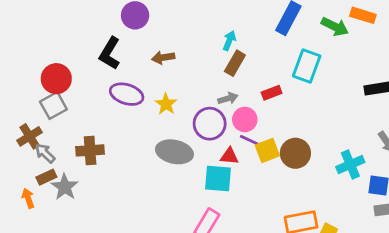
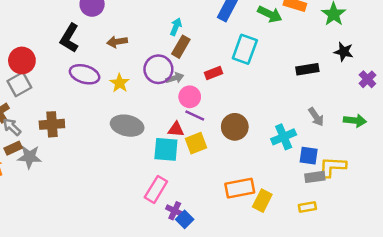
purple circle: (210, 124) -> (158, 69), moved
yellow square: (267, 150) -> (196, 143), moved
gray star: (65, 187) -> (29, 157), turned -30

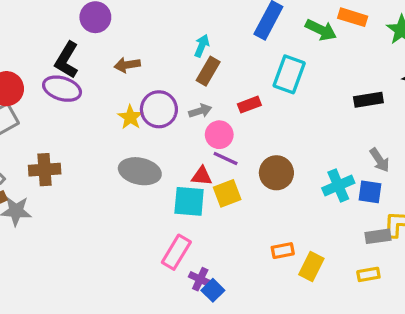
purple circle: (158, 69) -> (159, 109), moved
purple ellipse: (85, 74) -> (62, 89), moved
blue square: (309, 156) -> (370, 192), moved
orange rectangle: (240, 188) -> (283, 251), size x0.6

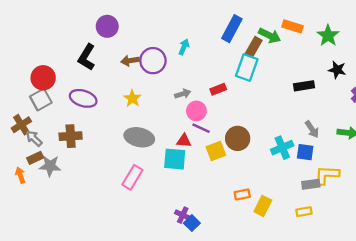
brown rectangle: (208, 71) -> (254, 47), moved
purple ellipse: (62, 89) -> (83, 98), moved
purple circle: (159, 109) -> (153, 61), moved
yellow square: (227, 193) -> (216, 151), moved
pink rectangle: (176, 252) -> (132, 177), moved

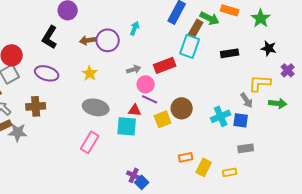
black rectangle: (304, 86) -> (230, 53), moved
red rectangle: (218, 89) -> (165, 65), size x1.5
yellow L-shape: (327, 175) -> (260, 83), moved
yellow rectangle: (304, 212) -> (230, 172), moved

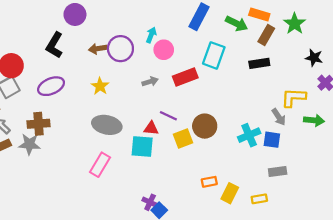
brown rectangle: (196, 28) -> (266, 35), moved
black star: (269, 48) -> (314, 58), moved
purple ellipse: (47, 73) -> (51, 86), turned -40
pink circle: (146, 84) -> (164, 50), moved
gray star: (18, 132) -> (29, 144), moved

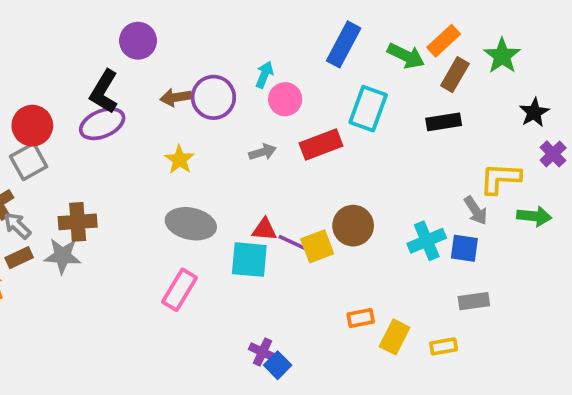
orange rectangle: (259, 14) -> (444, 41), turned -60
black star: (314, 58) -> (534, 112), turned 30
purple ellipse: (51, 86) -> (102, 124), moved
purple line: (168, 116) -> (293, 243), moved

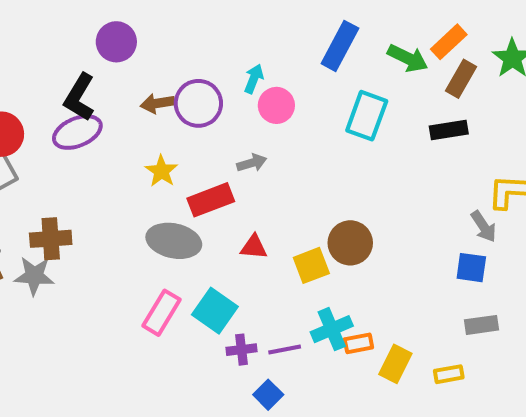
red rectangle: (321, 144) -> (211, 200), moved
cyan cross: (427, 241) -> (332, 329), moved
purple line: (293, 243) -> (285, 350), moved, turned -36
cyan square: (249, 260) -> (215, 311), moved, turned 30
purple cross: (263, 352) -> (241, 350), moved, turned -32

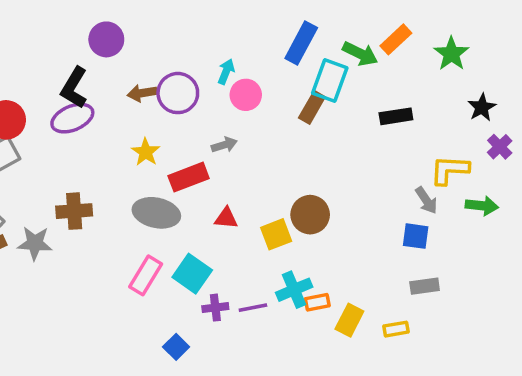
brown rectangle: (461, 79) -> (312, 107), moved
cyan rectangle: (367, 116) -> (330, 81), moved
brown cross: (51, 239) -> (74, 211), moved
blue square: (268, 395) -> (176, 347), moved

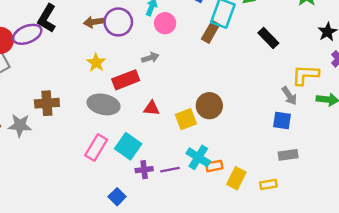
black rectangle: (396, 116) -> (268, 38), turned 55
purple ellipse: (72, 118) -> (27, 34), moved
cyan cross: (294, 290) -> (198, 157), turned -35

